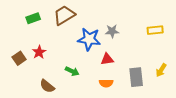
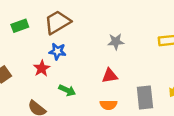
blue star: (89, 39) -> (57, 51), moved, size x0.6
red star: (39, 52) -> (42, 68), moved

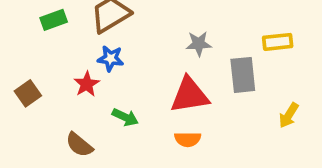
red triangle: (110, 76) -> (190, 95), size x1.6
gray rectangle: (145, 98) -> (243, 75), moved

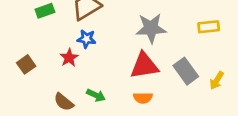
gray star: (199, 44) -> (151, 28), size x1.6
gray rectangle: (243, 75) -> (186, 71), moved, turned -30
green arrow: (125, 117) -> (96, 95), moved

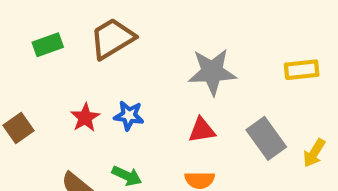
blue star: (87, 39) -> (129, 116), moved
red triangle: (144, 66) -> (202, 130), size x0.6

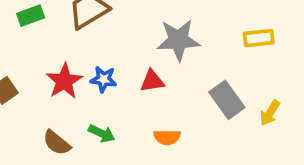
red star: (85, 118) -> (64, 81), size x1.4
red triangle: (202, 130) -> (152, 81), moved

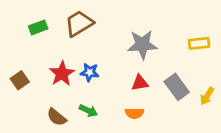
red triangle: (152, 81) -> (140, 83), moved

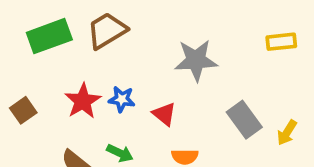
green rectangle: (38, 27) -> (49, 36), size x1.6
yellow rectangle: (199, 43) -> (281, 42), moved
red triangle: (140, 83) -> (164, 114), moved, turned 48

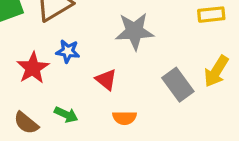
blue star: (122, 99) -> (68, 51), moved
yellow arrow: (287, 133) -> (216, 71), moved, size x1.4

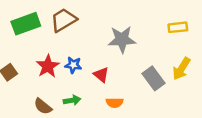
blue star: (68, 51) -> (73, 65), moved
green arrow: (66, 115) -> (72, 100), turned -35

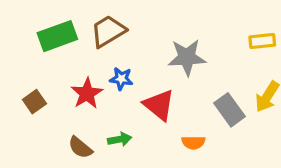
blue star: (73, 65) -> (121, 79), moved
red triangle: (101, 75) -> (159, 105), size x1.5
orange semicircle: (115, 103) -> (193, 143), moved

